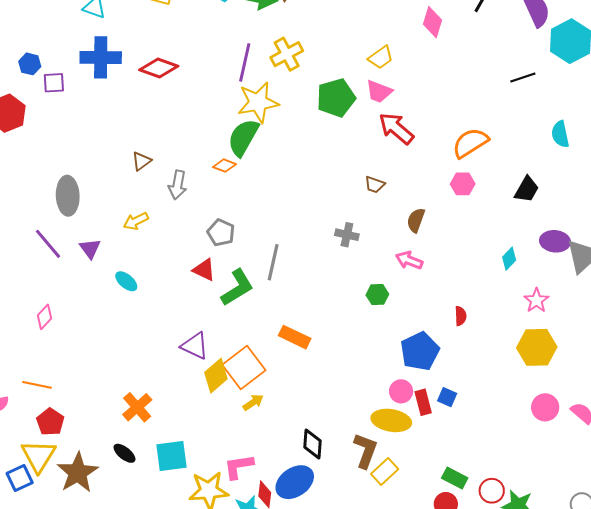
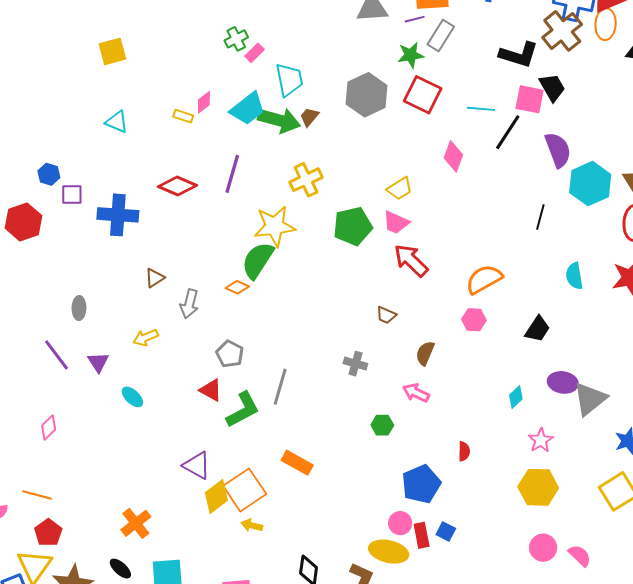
blue cross: (101, 57) -> (118, 215), moved
purple line: (245, 62) -> (232, 174), moved
black line: (523, 77) -> (540, 217), turned -60
gray ellipse: (68, 196) -> (79, 308), size x0.6
yellow arrow: (253, 402) -> (252, 525), turned -135

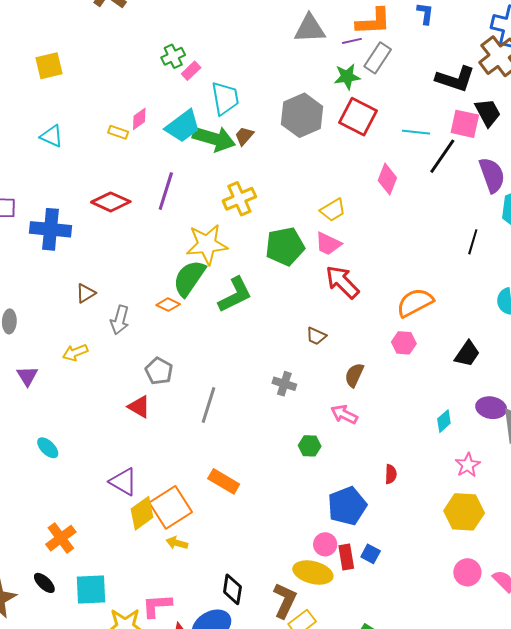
cyan ellipse: (132, 397) -> (48, 448), moved
green L-shape: (243, 410) -> (235, 295), moved

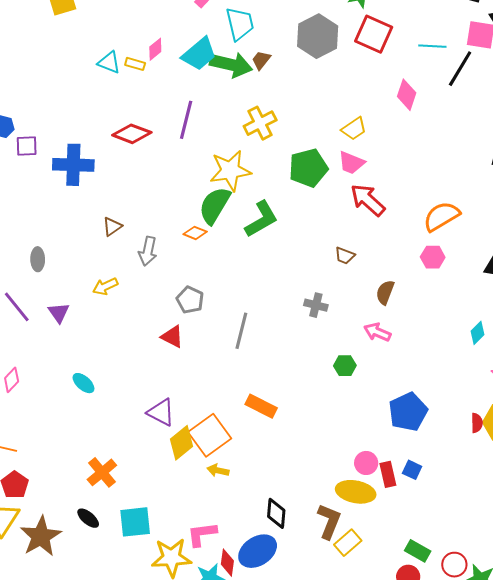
cyan triangle: (52, 136) -> (109, 62), moved
red semicircle: (391, 474) -> (477, 423), moved
blue pentagon: (347, 506) -> (408, 412), moved

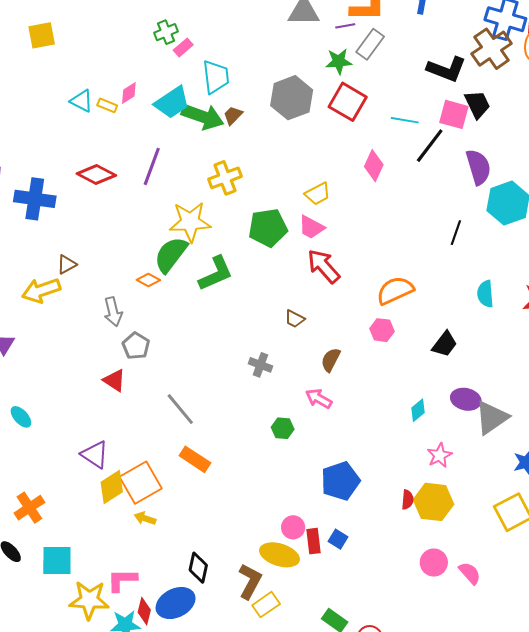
gray arrow: (148, 251) -> (113, 312), moved, turned -32
yellow arrow: (105, 286) -> (41, 290), moved, size x1.5
gray line: (241, 331) -> (180, 409), moved, turned -60

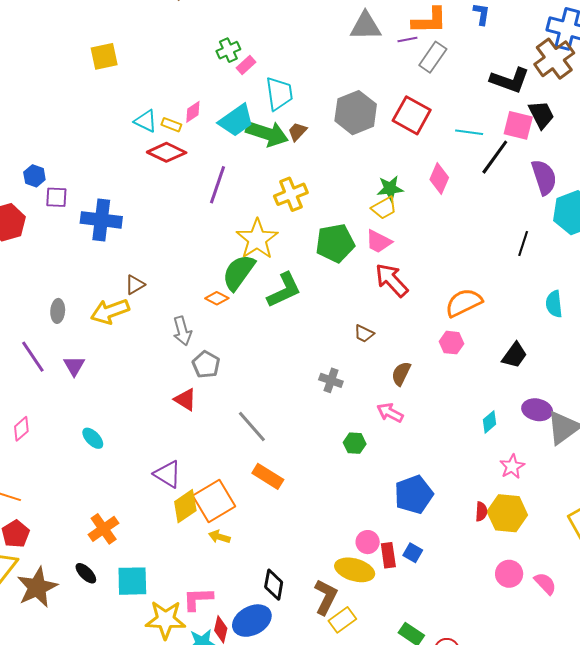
green star: (339, 61) -> (390, 188), moved
red diamond: (96, 174) -> (167, 152), moved
yellow star: (190, 222) -> (257, 239), turned -30

